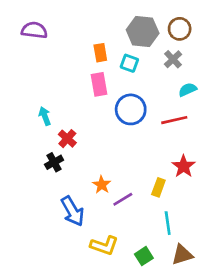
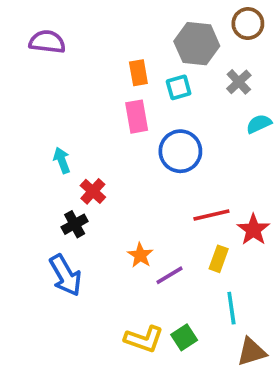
brown circle: (180, 29) -> (248, 24), moved
cyan square: (129, 63) -> (179, 87), turned -36
red line: (174, 120) -> (211, 215), moved
blue arrow: (73, 211) -> (65, 275), moved
green square: (144, 256) -> (184, 337), moved

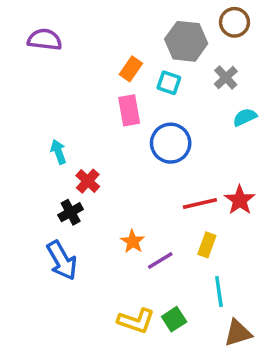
orange rectangle: (138, 73) -> (131, 69), turned 45
cyan square: (179, 87) -> (169, 83), turned 35
red star: (253, 230) -> (240, 200), moved

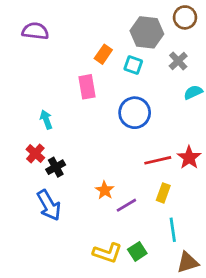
pink rectangle: (129, 110) -> (87, 87), moved
red cross: (88, 181) -> (35, 154), moved

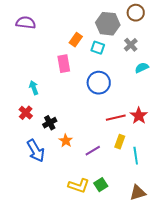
black cross: (56, 167) -> (50, 123), moved
orange star: (105, 190) -> (66, 141), moved
cyan line: (173, 230) -> (136, 156), moved

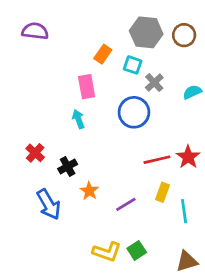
brown circle: (136, 13) -> (184, 35), moved
gray cross: (131, 45) -> (154, 83), moved
cyan arrow: (34, 88) -> (78, 119), moved

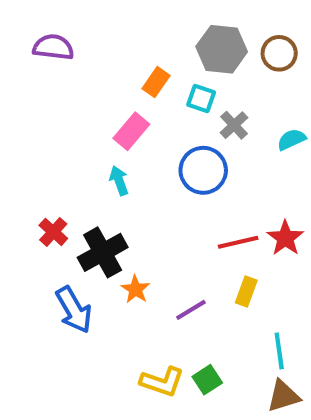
pink rectangle: (87, 87) -> (131, 131), turned 50
black cross: (68, 166) -> (103, 252), size x1.6
cyan line: (184, 211) -> (279, 351), moved

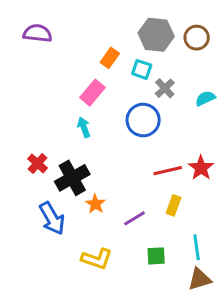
green square: (207, 380) -> (156, 256), moved, turned 30
yellow L-shape: (162, 382) -> (97, 259), moved

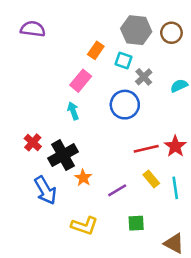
yellow rectangle: (173, 205) -> (151, 179), turned -60
cyan line: (197, 247) -> (175, 188), moved
brown triangle: (200, 279) -> (174, 243), turned 45

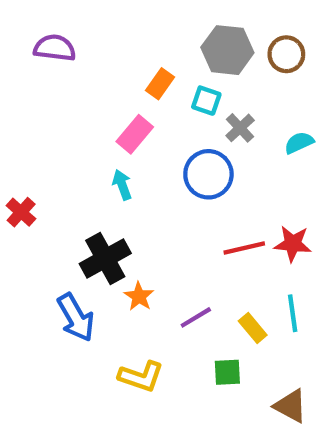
red cross: (33, 142) -> (21, 212), moved
red star: (175, 146) -> (293, 244), turned -30
yellow rectangle: (151, 179) -> (253, 328), moved

